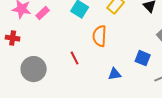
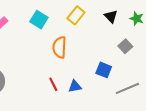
red line: (75, 58) -> (53, 84), moved

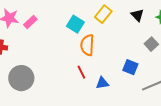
cyan square: (39, 20) -> (75, 24), moved
red line: (53, 84) -> (81, 72), moved

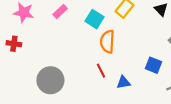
pink rectangle: (30, 22) -> (60, 12), moved
gray circle: (21, 78) -> (50, 80), moved

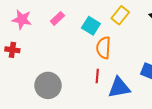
red line: (101, 71) -> (97, 76), turned 32
blue triangle: (123, 82) -> (119, 88), size x1.6

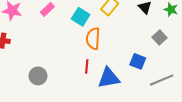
gray circle: (48, 85) -> (38, 76), size x0.7

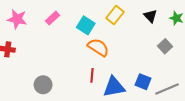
orange semicircle: (93, 39) -> (98, 47), turned 120
blue square: (138, 61) -> (143, 82), moved

